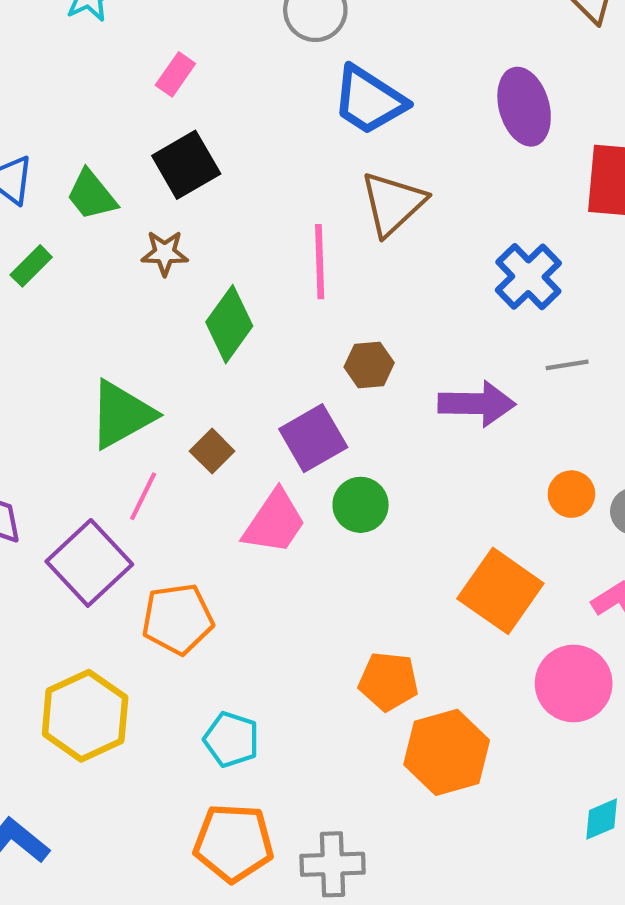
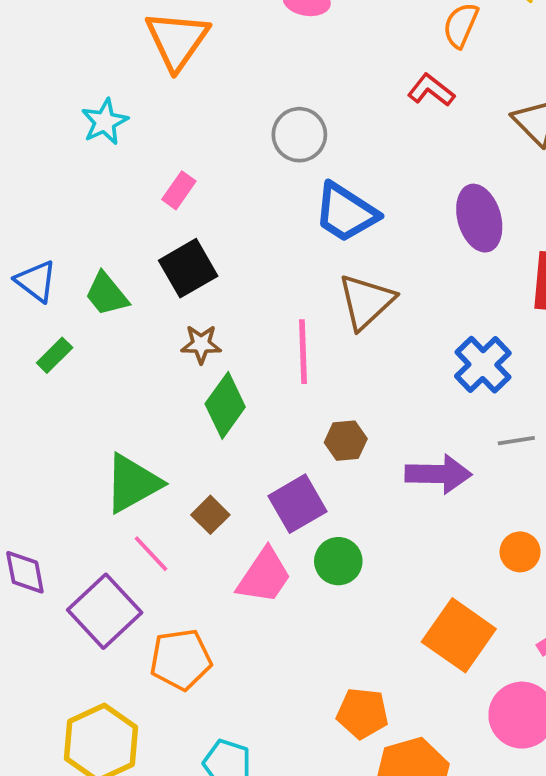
brown star: (165, 253) -> (201, 344), moved
pink line: (143, 496) -> (151, 554), turned -69

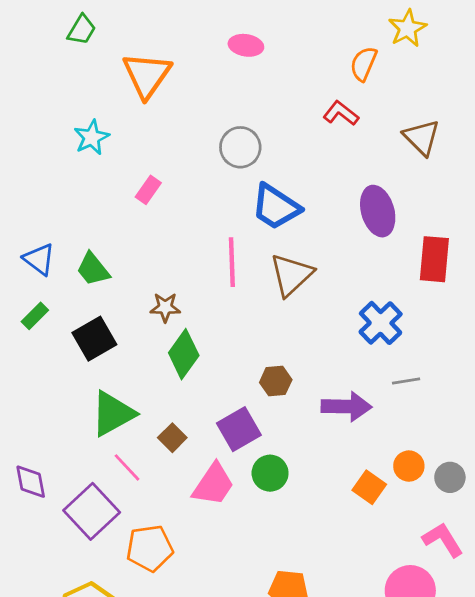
black square: (188, 268) -> (94, 339), moved
pink line: (303, 352) -> (232, 262), moved
green rectangle: (55, 355) -> (35, 316), moved
orange square: (459, 635) -> (369, 487), moved, size x0.6

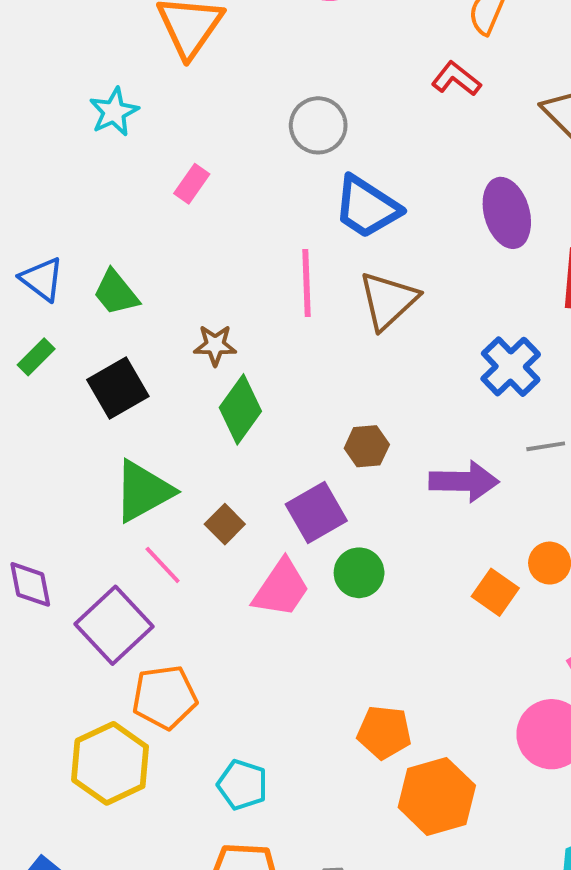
orange pentagon: (150, 548) -> (165, 697), moved

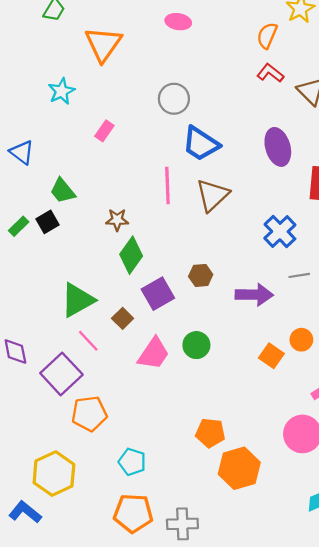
red L-shape: (456, 79) -> (270, 73), moved
blue triangle: (42, 279) -> (22, 152), moved
black square: (118, 388) -> (48, 222), moved, size x0.7
purple square: (316, 512) -> (158, 294), moved
yellow hexagon: (110, 763) -> (54, 474), moved

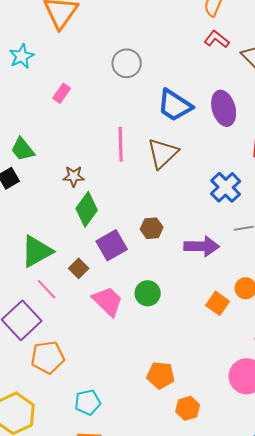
blue trapezoid: (201, 144) -> (175, 105), moved
pink trapezoid: (154, 354) -> (108, 301), turned -80
cyan pentagon: (132, 462) -> (88, 402), turned -30
orange hexagon: (239, 468) -> (188, 408), size x0.6

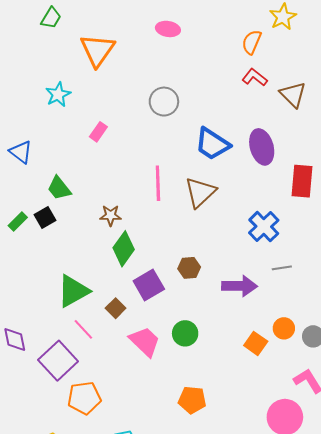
orange pentagon: (161, 375) -> (192, 400), moved

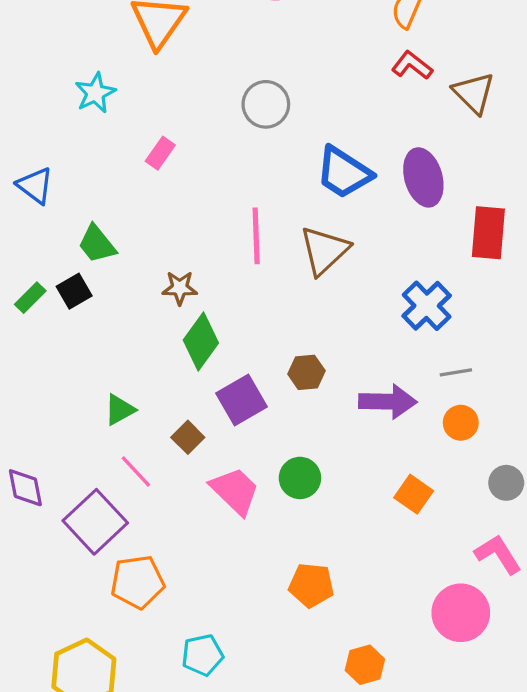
green triangle: (73, 291) -> (120, 410), size x0.6
orange circle: (284, 328) -> (461, 423), moved

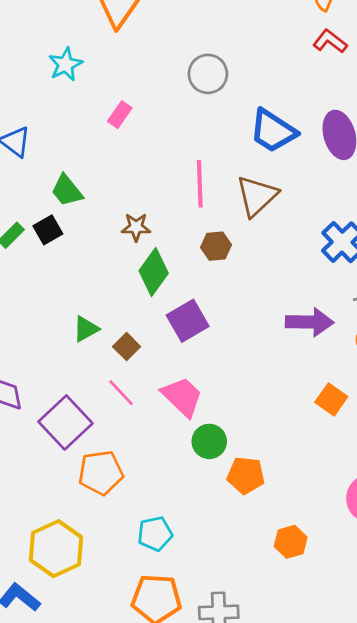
brown hexagon: (306, 372) -> (216, 246), moved
brown square: (188, 437) -> (127, 347), moved
pink line: (136, 471) -> (121, 393), moved
green circle: (300, 478) -> (209, 441), moved

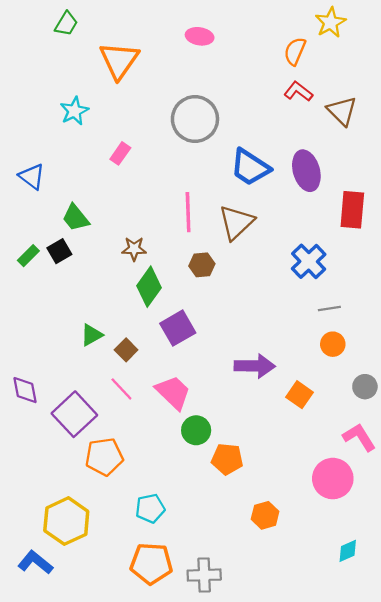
gray circle: (208, 74) -> (195, 119), size x1.4
purple arrow: (310, 322) -> (255, 366), moved

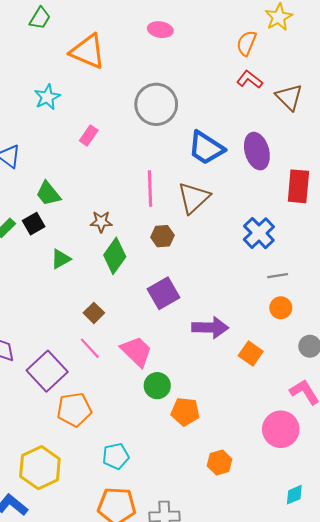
orange triangle: (119, 60) -> (88, 51), turned -42
purple square: (178, 328) -> (163, 293), moved
green triangle: (92, 335) -> (61, 259), moved

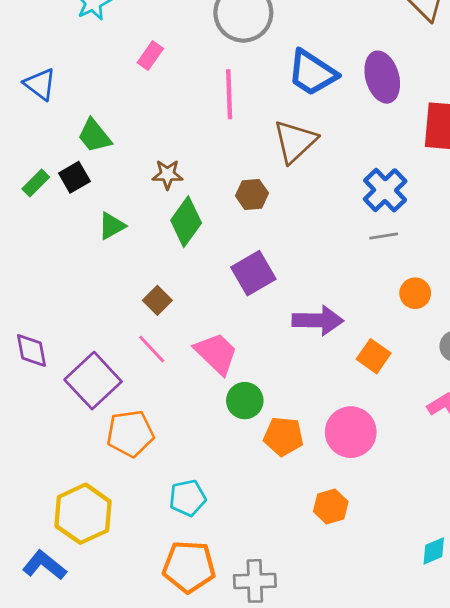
pink line: (150, 188) -> (229, 94), moved
gray line: (278, 276) -> (384, 236), moved
pink circle: (281, 429) -> (351, 432), moved

